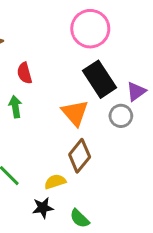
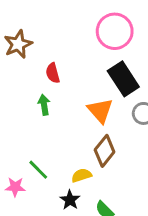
black star: (43, 208) -> (70, 200), turned -30

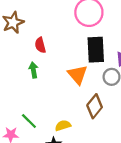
black rectangle: (123, 79) -> (96, 50), turned 30
brown diamond: (105, 151) -> (95, 106), moved

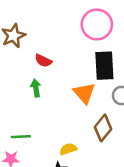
red semicircle: (40, 45) -> (43, 61), turned -49
green line: (29, 121) -> (21, 137), moved, turned -48

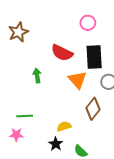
pink circle: (97, 24) -> (88, 23), size x0.6
red semicircle: (43, 61) -> (62, 53), moved, size x1.5

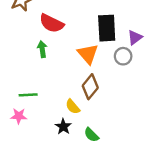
red semicircle: (62, 53) -> (52, 23), moved
brown diamond: (93, 109) -> (90, 87), moved
yellow semicircle: (64, 126) -> (73, 107), turned -112

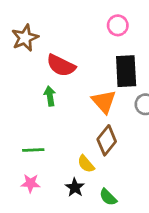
pink star: (19, 116) -> (30, 183), moved

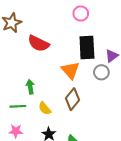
green arrow: (50, 96) -> (30, 87), moved
yellow semicircle: (86, 164) -> (45, 108), moved

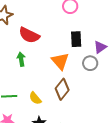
black rectangle: (87, 48) -> (76, 39), size x0.7
green arrow: (30, 87) -> (21, 59), moved

